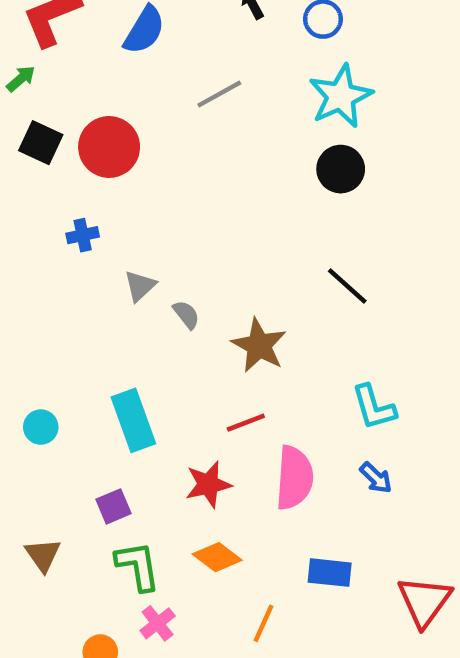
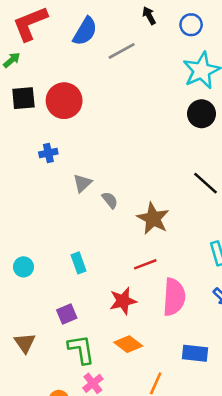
gray line: (219, 94) -> (122, 51), moved
black square: (41, 143) -> (23, 98), turned -30
cyan rectangle: (133, 420) -> (78, 263), size x0.6

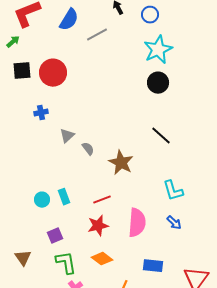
red line: (145, 264) -> (102, 200), moved
cyan circle: (23, 267) -> (42, 200), moved

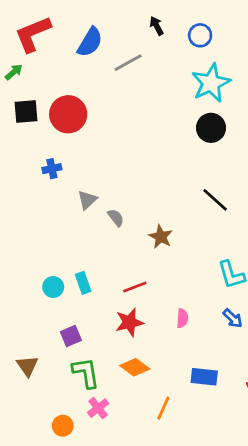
brown star: (121, 163) -> (161, 237), size x0.7
pink semicircle: (137, 223) -> (182, 318), size x0.5

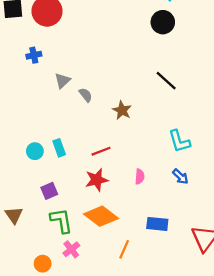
orange diamond: (135, 367) -> (101, 216), size x1.4

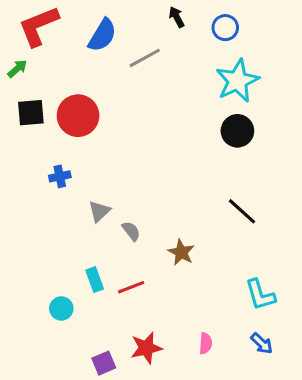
cyan rectangle: (59, 148) -> (95, 280), moved
red line: (101, 151) -> (131, 287), moved
purple square: (49, 191) -> (104, 363), moved

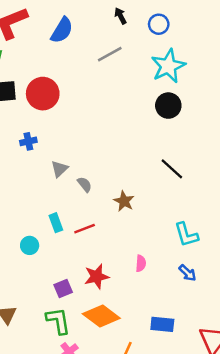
gray line: (145, 58) -> (110, 54), moved
pink semicircle: (206, 343) -> (141, 263), moved

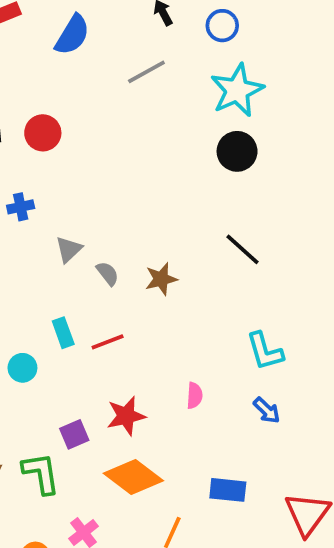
red circle: (43, 94) -> (43, 133), size x0.7
brown star: (124, 201) -> (161, 279), moved, turned 30
green L-shape: (58, 321) -> (41, 473), moved

